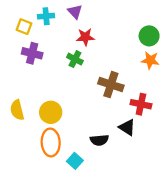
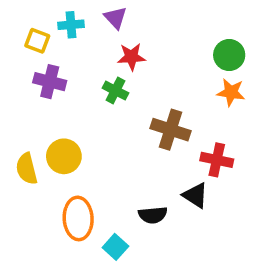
yellow circle: (51, 112) -> (64, 156), moved

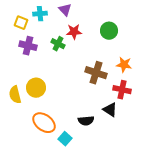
green circle: (229, 55) -> (109, 31), moved
green cross: (115, 91) -> (58, 44), moved
orange star: (231, 92) -> (124, 65), moved
orange ellipse: (78, 218) -> (44, 123), turned -50

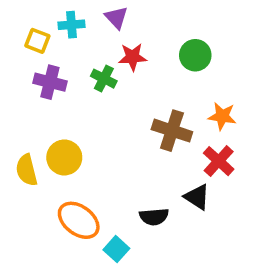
red cross: (122, 90) -> (219, 161), turned 30

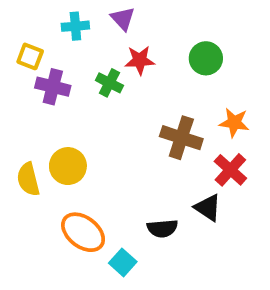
yellow square: (37, 41) -> (30, 56), moved

